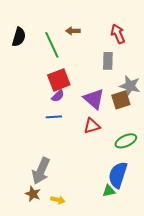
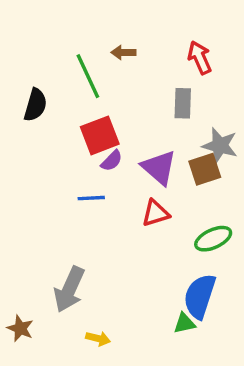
black semicircle: (19, 37) -> (35, 105), moved
purple semicircle: (58, 96) -> (112, 161), moved
brown star: (33, 194) -> (20, 328), moved

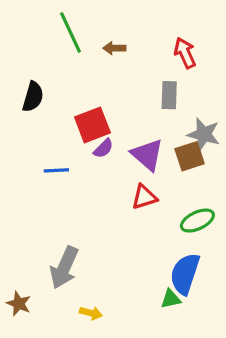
green line: (88, 76) -> (70, 32), moved
blue line: (91, 198) -> (56, 170), moved

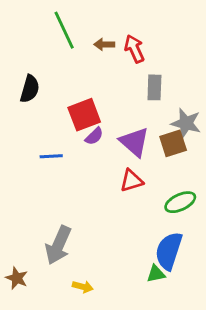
red arrow: (185, 53) -> (134, 49), moved

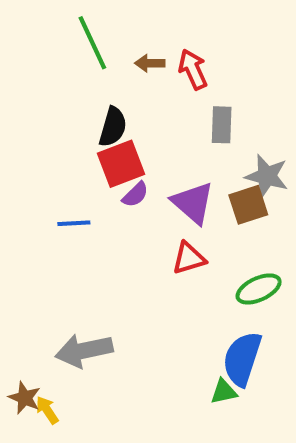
black semicircle: (30, 89) -> (113, 127), moved
gray arrow: (58, 245) -> (84, 351), turned 54
yellow arrow: (83, 287) -> (47, 410), moved, turned -138

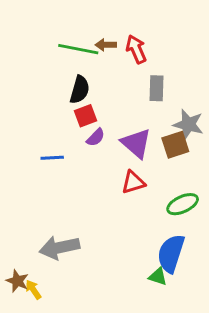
green line: (92, 43) -> (78, 49), moved, turned -54
red square: (121, 164) -> (85, 116), size x0.7
green triangle: (224, 392) -> (158, 277), turned 30

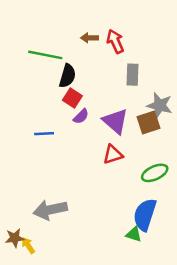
green line: (78, 49) -> (45, 55), moved
red square: (85, 116) -> (72, 98), turned -36
brown star: (17, 281) -> (15, 238), turned -30

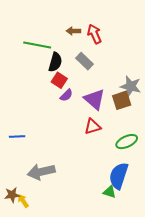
gray rectangle: (133, 75) -> (84, 61), moved, turned -48
blue line: (44, 134) -> (17, 137), moved

